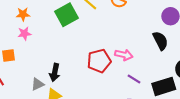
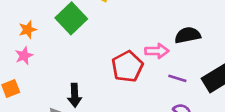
orange star: (23, 14) -> (28, 30), moved
black semicircle: (160, 41) -> (188, 35), moved, turned -60

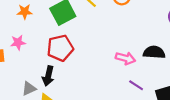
pink star: (24, 56) -> (18, 42), moved
red pentagon: (127, 67) -> (60, 48), moved

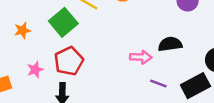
pink star: (18, 42) -> (35, 70), moved

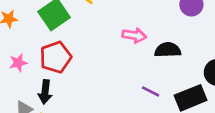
pink arrow: (141, 57) -> (134, 35), moved

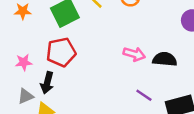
pink arrow: (134, 35) -> (134, 54), moved
pink star: (18, 63) -> (24, 62), moved

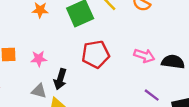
red pentagon: (61, 52) -> (96, 54), moved
gray triangle: (26, 96) -> (39, 91), turned 35

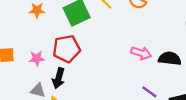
red pentagon: (96, 54) -> (66, 49), moved

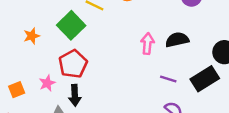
pink arrow: (141, 53) -> (147, 44), turned -84

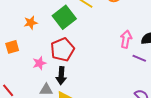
purple line: (168, 79) -> (139, 58), moved
orange square: (17, 90) -> (12, 47), moved

